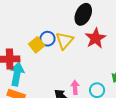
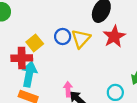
yellow square: (37, 45) -> (35, 43), moved
pink arrow: (75, 87) -> (68, 89), moved

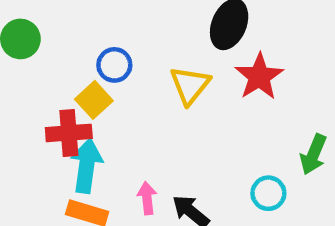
blue circle: (63, 37) -> (114, 65), moved
pink arrow: (68, 89) -> (147, 198), moved

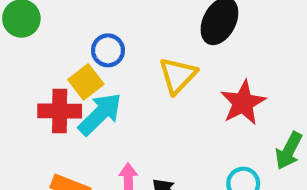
red star: (259, 77) -> (243, 103), moved
cyan arrow: (87, 166) -> (100, 114), moved, turned 33

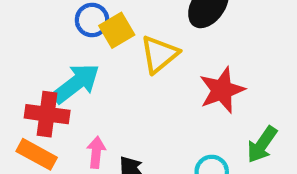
yellow square: (86, 82) -> (117, 30), moved
red cross: (60, 111) -> (47, 114), moved

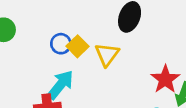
red star: (222, 90) -> (165, 79), moved

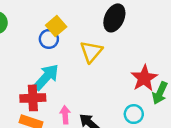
yellow square: (77, 46) -> (56, 26), moved

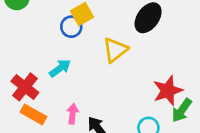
cyan arrow: (46, 77) -> (60, 68), size x0.7
red cross: (33, 98) -> (25, 87), moved, turned 30

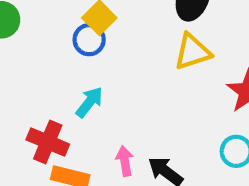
yellow triangle: (115, 50) -> (192, 52), moved, turned 36

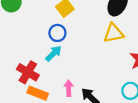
blue circle: (89, 40) -> (57, 33), moved

